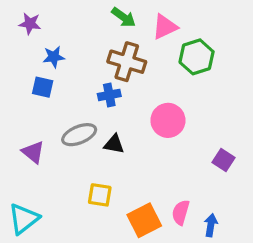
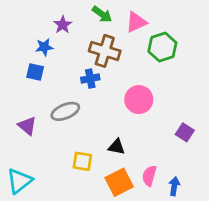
purple star: (30, 24) -> (63, 25), moved, turned 30
black triangle: (114, 144) -> (116, 147), moved

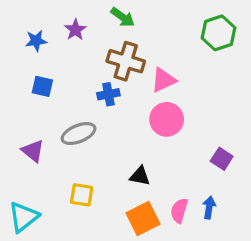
pink triangle: (136, 22) -> (163, 80), moved
blue star: (44, 47) -> (36, 41), moved
green hexagon: (162, 47) -> (219, 33), moved
yellow square: (82, 161) -> (82, 195), moved
blue arrow: (174, 186) -> (209, 207), moved

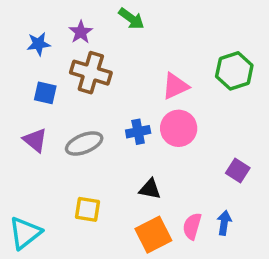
green hexagon: (219, 33) -> (234, 71), moved
brown cross: (126, 61) -> (91, 73), moved
blue cross: (108, 94) -> (138, 132), moved
purple triangle: (33, 151) -> (35, 140), moved

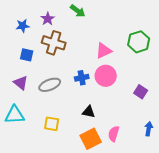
purple square: (238, 171) -> (141, 92), moved
blue arrow: (224, 223) -> (149, 129), moved
cyan triangle: (25, 233) -> (15, 115), moved, turned 35

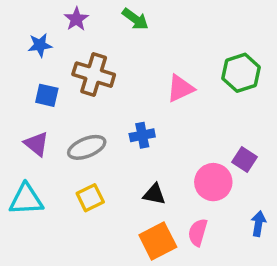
purple star: (48, 19) -> (76, 19), moved
pink circle: (106, 76) -> (213, 182), moved
yellow square: (52, 124) -> (90, 198), moved, turned -35

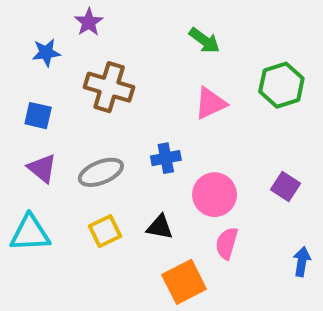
green arrow: (135, 19) -> (204, 40), moved
blue square: (47, 95) -> (38, 116), moved
pink circle: (213, 182) -> (215, 195), moved
black triangle: (154, 194) -> (160, 227), moved
pink semicircle: (198, 232) -> (227, 243), moved

